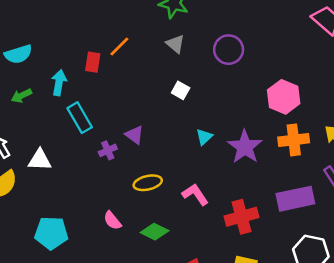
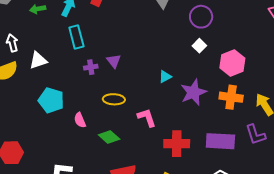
white square: (181, 90) -> (199, 46), moved
white triangle: (40, 160) -> (38, 60), turned -36
cyan pentagon: (51, 233) -> (51, 100), moved

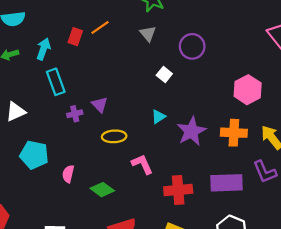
white square: (199, 46) -> (164, 74), moved
pink hexagon: (232, 63) -> (248, 90), moved
yellow ellipse: (114, 99) -> (114, 136), moved
pink semicircle: (80, 120) -> (68, 174), turned 42

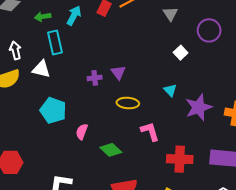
cyan rectangle: (56, 82) -> (55, 42), moved
white triangle: (16, 112) -> (41, 69), turned 30
cyan triangle: (158, 117) -> (170, 90), turned -48

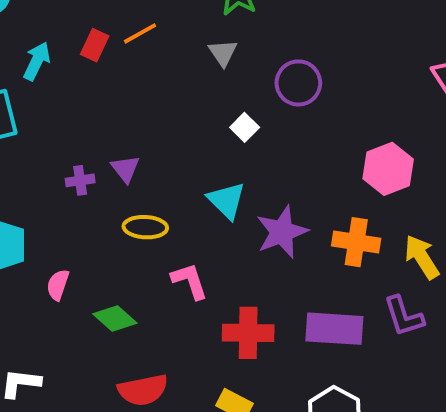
cyan triangle: (170, 90) -> (227, 200), size x1.5

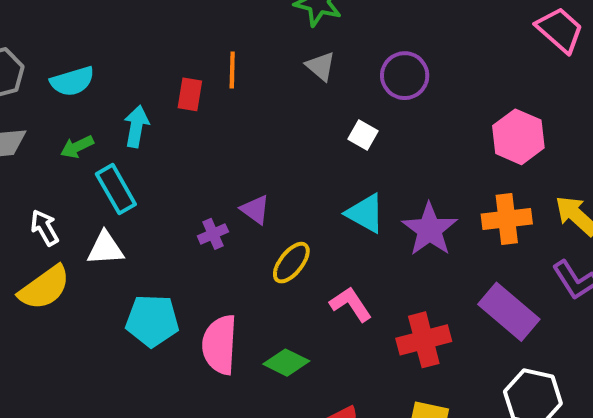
orange line: (140, 33) -> (232, 70), turned -44
yellow ellipse: (145, 227) -> (291, 263), turned -39
pink semicircle: (58, 285) -> (220, 345), size x1.8
purple rectangle: (334, 329) -> (509, 312), turned 52

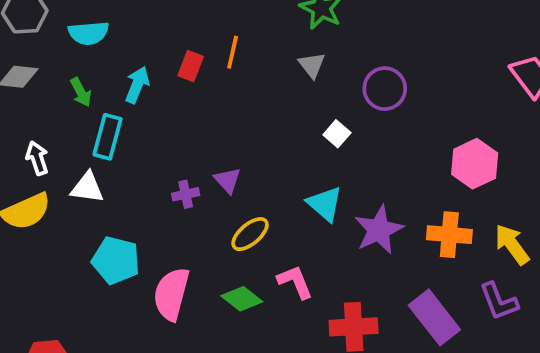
green arrow: (77, 147) -> (81, 92), turned -104
cyan rectangle: (116, 189) -> (108, 137), turned 33
green diamond: (286, 363) -> (242, 299), moved

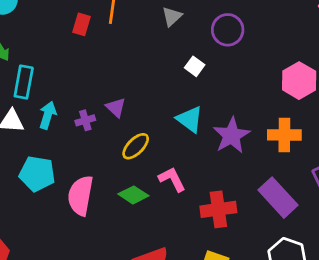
gray triangle: (312, 65) -> (172, 16), turned 30
cyan arrow: (137, 85) -> (48, 115), moved

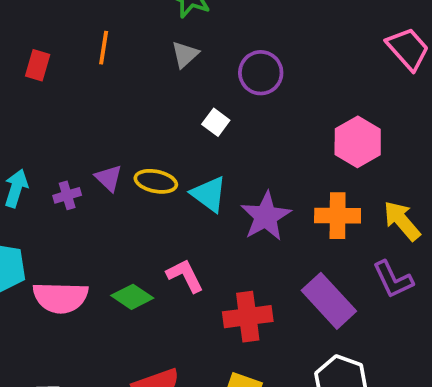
red rectangle: (81, 24) -> (38, 65), moved
yellow ellipse: (136, 146) -> (156, 181), moved, turned 56
pink semicircle: (80, 196) -> (60, 297), turned -99

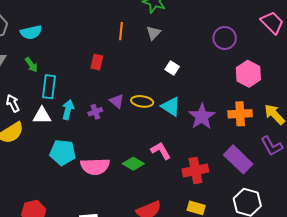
orange line: (104, 48) -> (121, 31), moved
red rectangle: (38, 65) -> (97, 62), moved
purple circle: (261, 73) -> (225, 38), moved

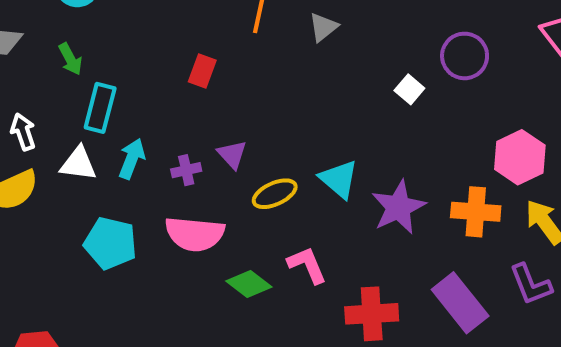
white square: (172, 68) -> (409, 89), moved
pink hexagon: (248, 74) -> (520, 157), moved
yellow ellipse: (142, 101) -> (275, 194), moved, turned -40
pink semicircle: (95, 166) -> (195, 234), moved

